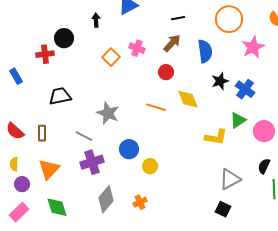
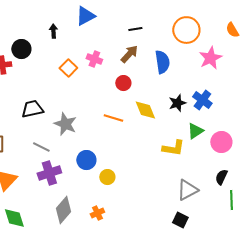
black star: (220, 81) -> (177, 103), moved
black trapezoid: (60, 96) -> (32, 109), moved

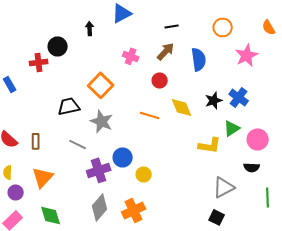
orange circle: (186, 30) -> (223, 27), size x0.7
orange square: (68, 68) -> (101, 85), moved, size x1.4
purple cross: (49, 173) -> (99, 170), moved
black semicircle: (221, 177) -> (252, 167), moved, turned -112
orange cross: (97, 213) -> (134, 210), size x1.6

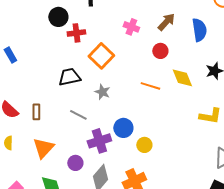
red cross: (39, 62) -> (76, 33), moved
gray star: (102, 121) -> (102, 92), size x0.7
purple circle: (16, 192) -> (75, 163), moved

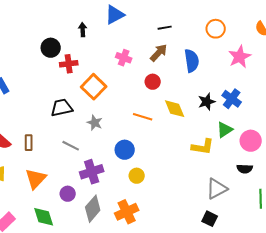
blue circle: (123, 128) -> (125, 150), moved

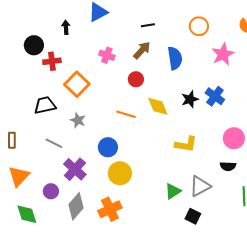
green triangle: (225, 130) -> (173, 191), moved
purple cross: (92, 172) -> (75, 169), turned -30
yellow circle: (137, 176) -> (120, 173), size x1.5

